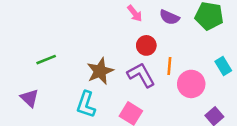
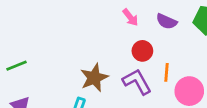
green line: (46, 60) -> (16, 66), moved

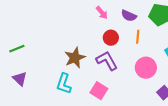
orange line: (167, 72) -> (138, 37), moved

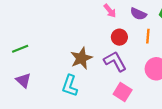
pink square: (99, 91) -> (123, 92), moved

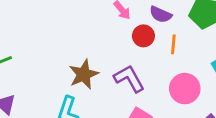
red circle: (119, 37) -> (143, 36), moved

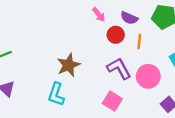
purple L-shape: (129, 79) -> (119, 68), moved

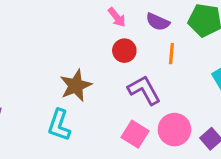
red circle: (116, 35) -> (124, 51), moved
pink circle: (148, 76) -> (174, 130), moved

